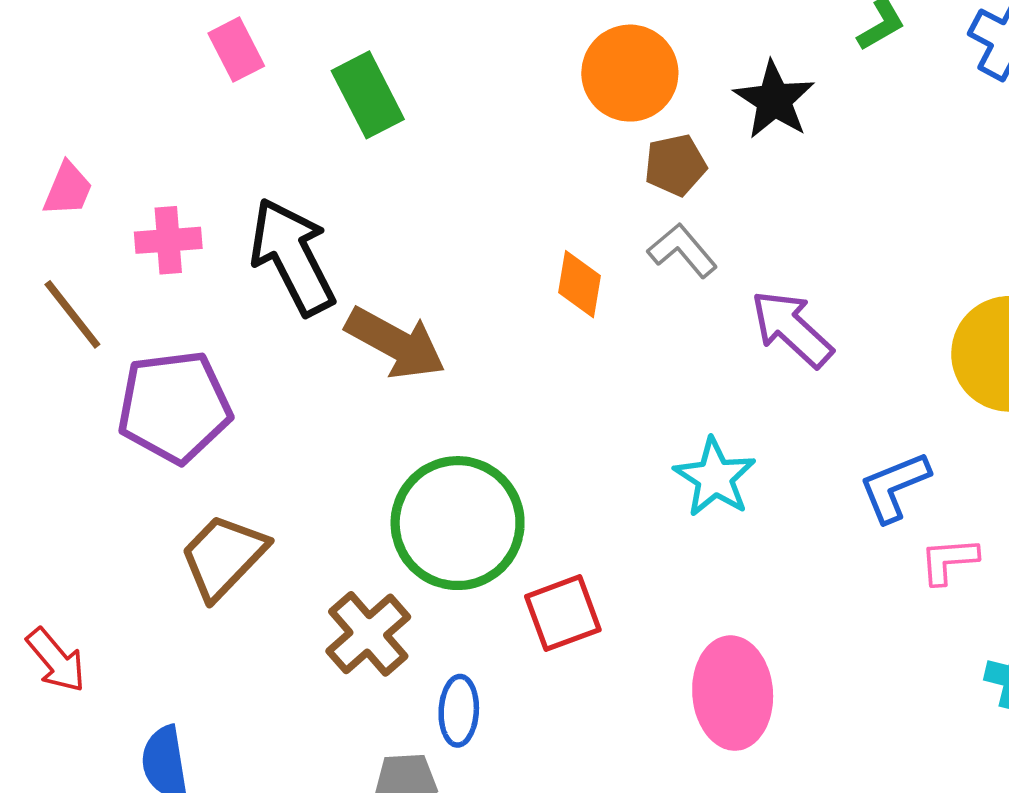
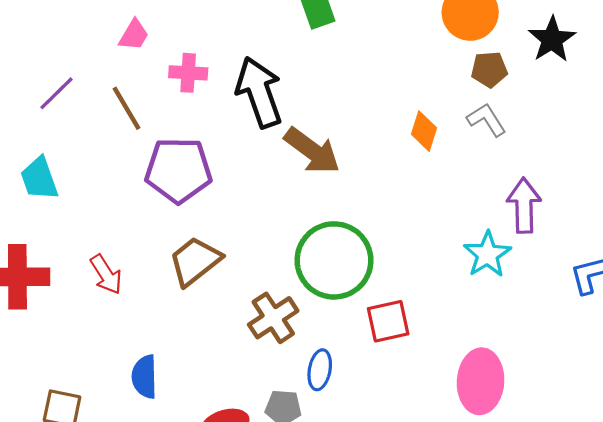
purple arrow: (792, 329) -> (524, 206), moved, turned 38
red arrow: (56, 660) -> (106, 274), moved

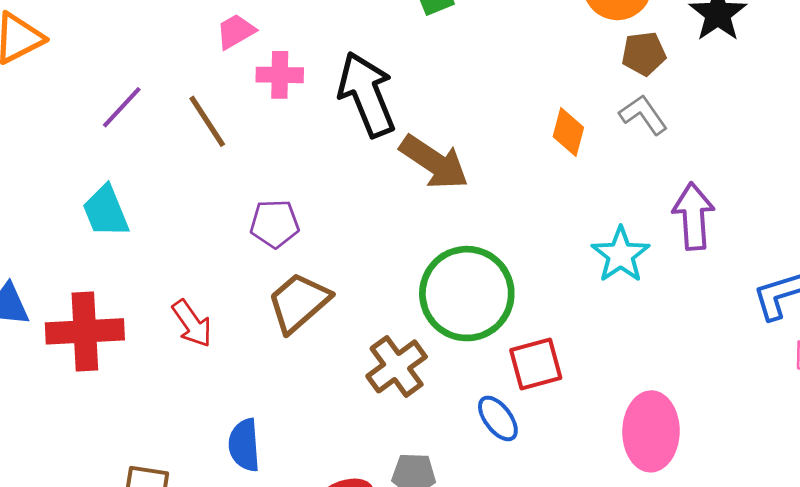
pink trapezoid: (134, 35) -> (236, 31), moved, turned -148
purple pentagon: (178, 170) -> (275, 224), moved, size x0.6
cyan star: (487, 254) -> (621, 255), moved
blue ellipse: (320, 370) -> (498, 418), moved, turned -45

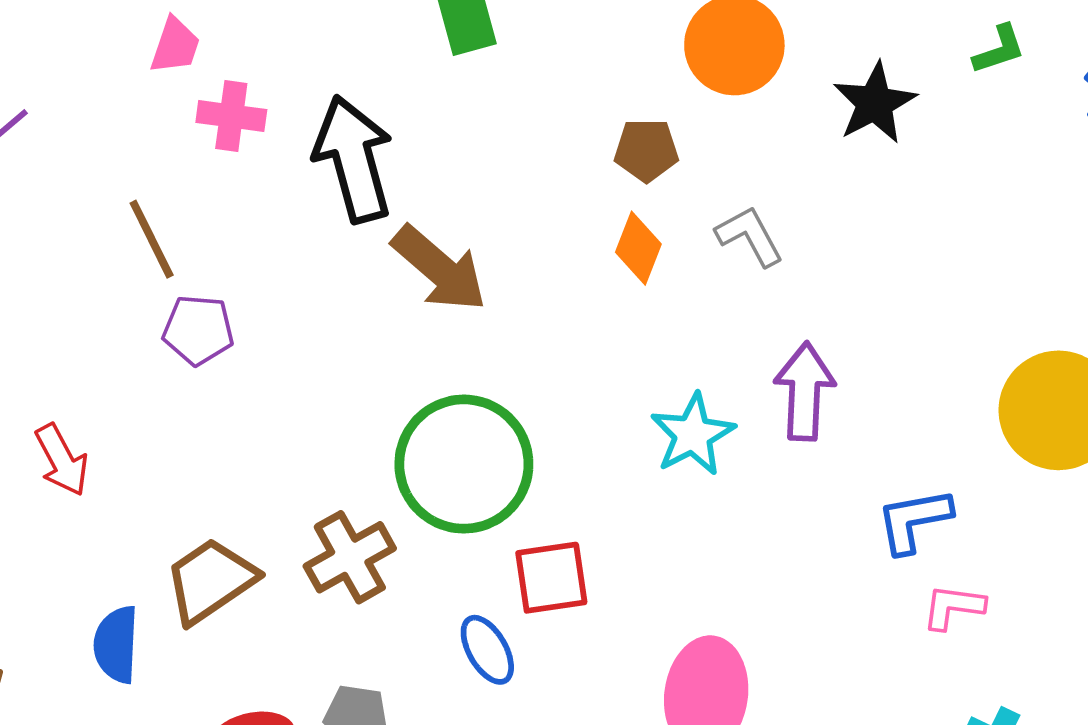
pink trapezoid: (236, 31) -> (175, 46), turned 132
brown pentagon: (644, 54) -> (646, 150), moved
brown line: (207, 121) -> (152, 239), moved
brown trapezoid: (299, 302) -> (211, 581), moved

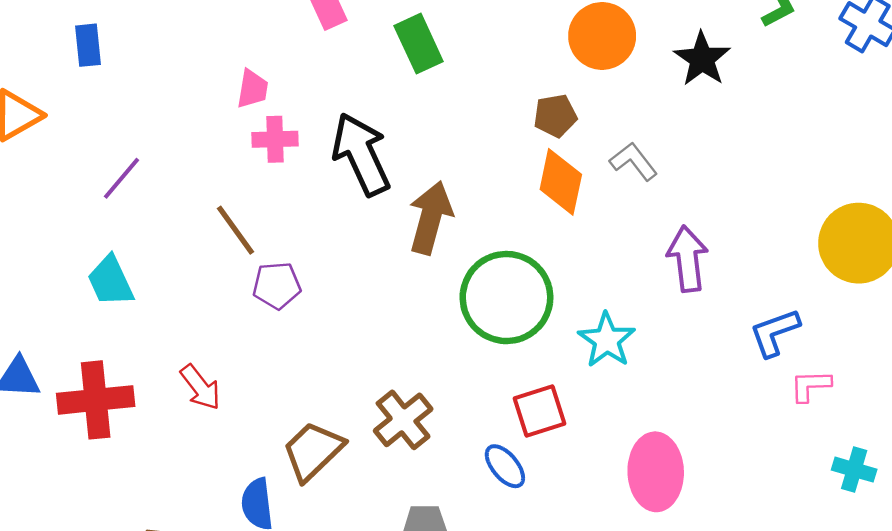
pink trapezoid: (175, 46) -> (252, 89), moved
orange diamond: (638, 248) -> (561, 182), size x1.4
brown arrow: (439, 269) -> (431, 218), turned -106
cyan star: (693, 434) -> (607, 340), moved
green circle: (464, 464) -> (506, 298), moved

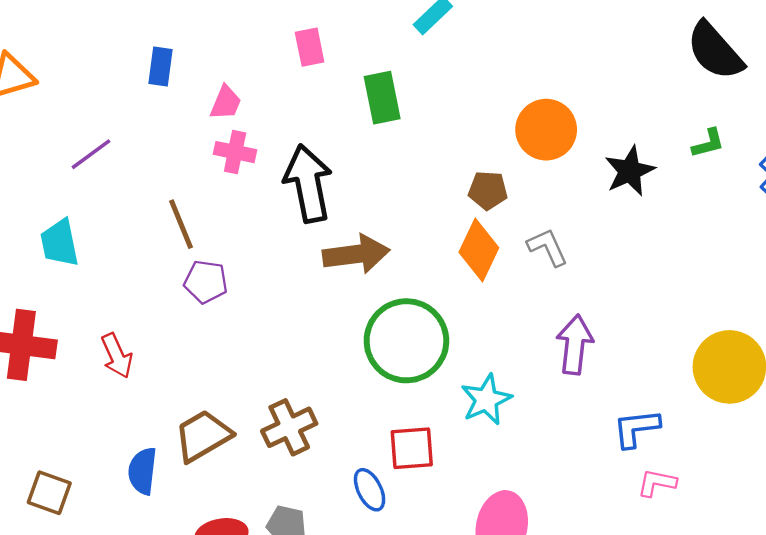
blue rectangle: (88, 45) -> (161, 67), moved
brown arrow: (431, 218) -> (356, 254), turned 54

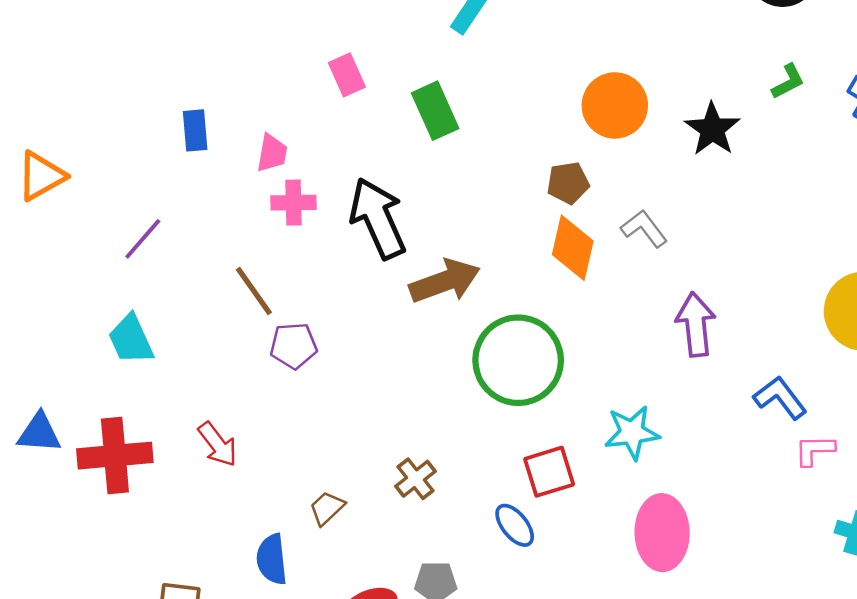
cyan star: (486, 400) -> (632, 433), moved, turned 30
brown cross: (289, 427) -> (416, 479), size x0.7
blue L-shape: (636, 428) -> (780, 398), turned 72
brown trapezoid: (203, 436) -> (327, 508), size x0.6

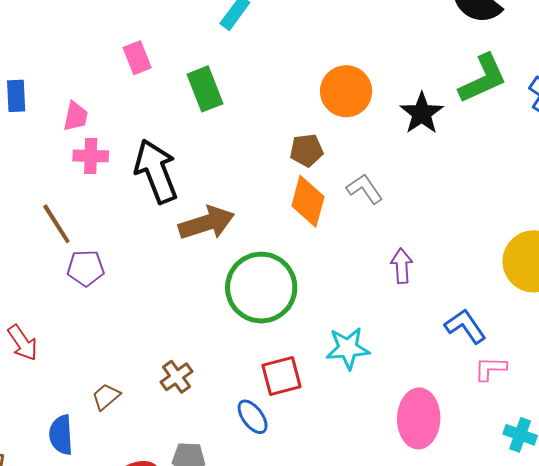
green L-shape: (788, 82) -> (483, 79), size x1.8
purple arrow: (696, 325) -> (402, 266), size x0.7
pink ellipse: (662, 533) -> (419, 418), moved

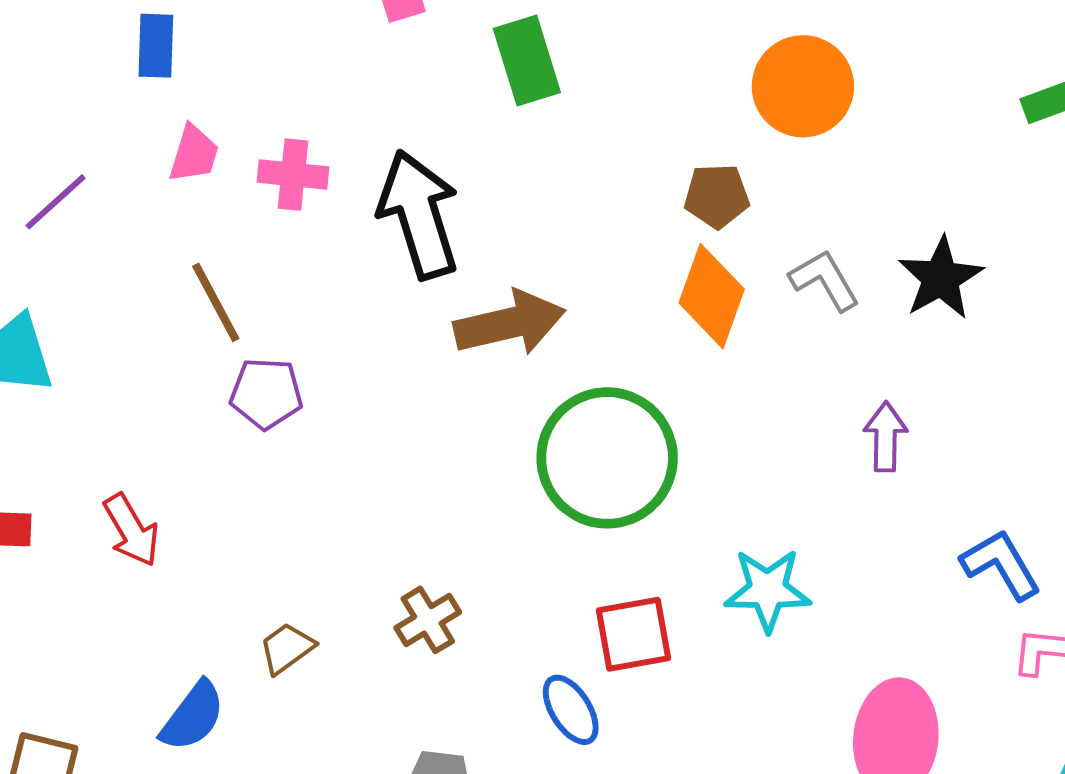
black star: (422, 113) -> (941, 278), moved
pink trapezoid: (76, 116) -> (194, 154), moved
blue semicircle: (61, 435) -> (193, 716), turned -144

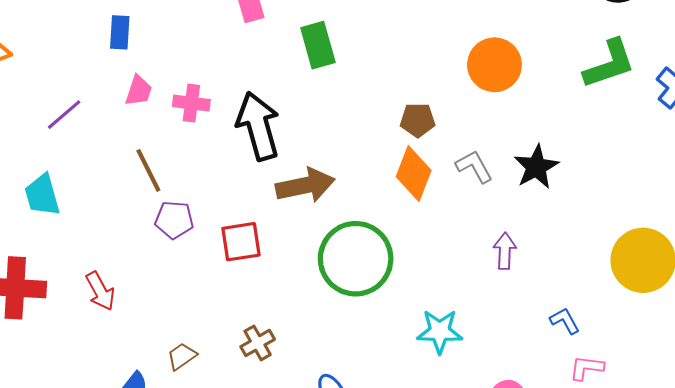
orange circle: (803, 86) -> (494, 65), moved
blue L-shape: (1001, 564) -> (565, 321), size x0.7
red square: (634, 634) -> (241, 242), moved

